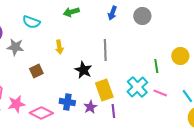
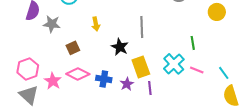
yellow circle: (180, 56) -> (217, 12), moved
pink star: (16, 104) -> (53, 81), turned -30
pink diamond: (41, 113) -> (78, 74), moved

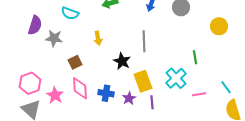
pink line: (197, 70) -> (199, 94), moved, turned -32
pink diamond: (78, 74) -> (80, 88), turned 60

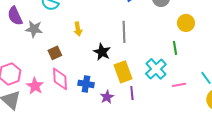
purple semicircle: (35, 25) -> (15, 16), turned 138
yellow circle: (219, 26) -> (186, 23), moved
purple star: (129, 98) -> (107, 97), moved

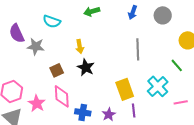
gray line: (124, 32) -> (138, 49), moved
green line: (175, 48) -> (177, 65), turned -32
black star: (102, 52) -> (86, 67), moved
blue cross: (86, 84) -> (83, 112), moved

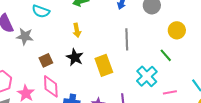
yellow arrow: (80, 46) -> (77, 30), moved
yellow rectangle: (125, 89) -> (104, 65), moved

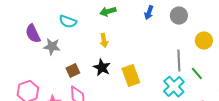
gray line: (127, 39) -> (179, 61), moved
green line: (166, 55) -> (197, 74), moved

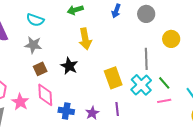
yellow arrow: (104, 41) -> (85, 39), moved, size x1.5
gray star: (52, 47) -> (33, 45), moved
green line: (197, 74) -> (164, 83), moved
yellow rectangle: (131, 76) -> (113, 78), moved

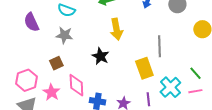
gray line: (146, 59) -> (159, 46), moved
brown square: (40, 69) -> (56, 63), moved
cyan cross: (141, 85) -> (170, 87), moved

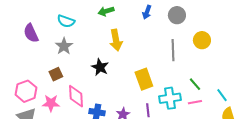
gray star: (64, 35) -> (64, 46), turned 30
gray line: (159, 46) -> (173, 50), moved
cyan cross: (170, 87) -> (170, 98), turned 35
pink star: (51, 92) -> (51, 103), turned -30

